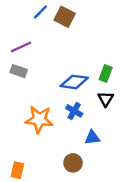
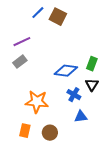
gray rectangle: (19, 71) -> (20, 62), turned -56
blue cross: (74, 111) -> (74, 95), moved
brown circle: (73, 163) -> (50, 133), moved
orange rectangle: (17, 170) -> (25, 131), moved

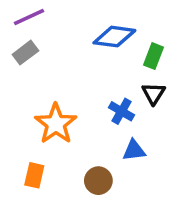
blue diamond: (66, 71) -> (114, 37), moved
orange star: (37, 102) -> (56, 124), turned 30
brown circle: (50, 133) -> (98, 181), moved

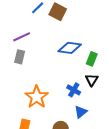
gray rectangle: (25, 53) -> (20, 57), turned -40
blue triangle: (134, 150) -> (81, 112), turned -32

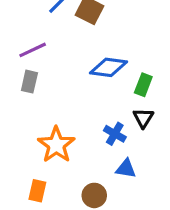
blue triangle: (81, 112) -> (126, 169), turned 48

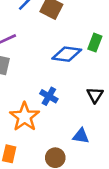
green rectangle: (143, 85) -> (95, 43), moved
blue cross: (115, 134) -> (49, 96), moved

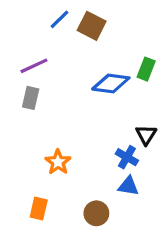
blue cross: (49, 96) -> (127, 157), moved
orange star: (25, 117) -> (58, 162), size x0.7

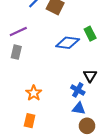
green rectangle: (146, 69) -> (90, 34), turned -48
orange rectangle: (39, 208) -> (30, 121), moved
brown circle: (96, 213) -> (87, 126), moved

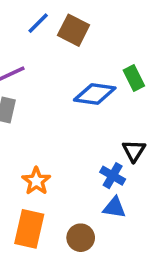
orange rectangle: (30, 121) -> (29, 229), size x1.5
brown circle: (87, 126) -> (81, 238), moved

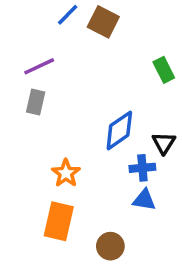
blue diamond: (95, 94) -> (119, 130), moved, turned -42
blue cross: (113, 176) -> (142, 168), turned -35
brown circle: (81, 238) -> (110, 246), moved

